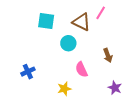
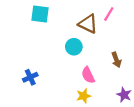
cyan square: (46, 21) -> (40, 14), moved
yellow star: (64, 89) -> (84, 96), moved

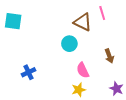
cyan square: (40, 14) -> (13, 21), moved
pink line: (109, 14) -> (102, 13), turned -48

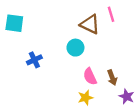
brown arrow: (109, 56) -> (112, 78), moved
blue cross: (28, 72) -> (34, 60), moved

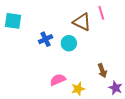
blue cross: (34, 60) -> (46, 39), moved
pink semicircle: (90, 76) -> (58, 80), moved, turned 91

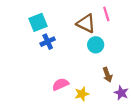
cyan square: (13, 21) -> (38, 22), moved, turned -30
cyan circle: (69, 43) -> (96, 45), moved

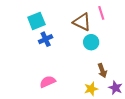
pink semicircle: (60, 84) -> (48, 82), moved
yellow star: (82, 94) -> (91, 89), moved

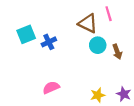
cyan square: (36, 21) -> (26, 34), moved
brown arrow: (102, 71) -> (117, 52), moved

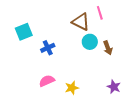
blue cross: (49, 42) -> (48, 48), moved
yellow star: (98, 95) -> (72, 88), moved

